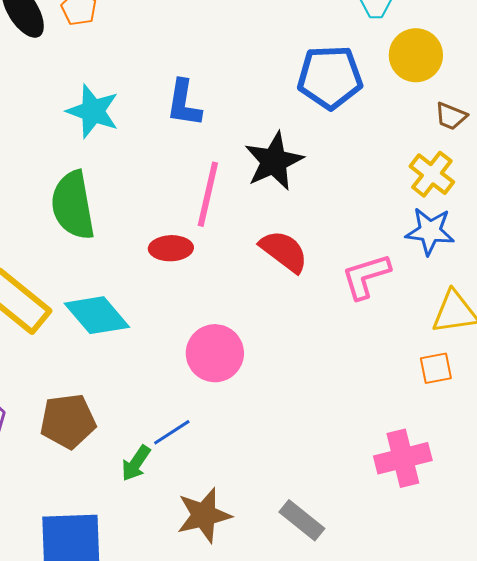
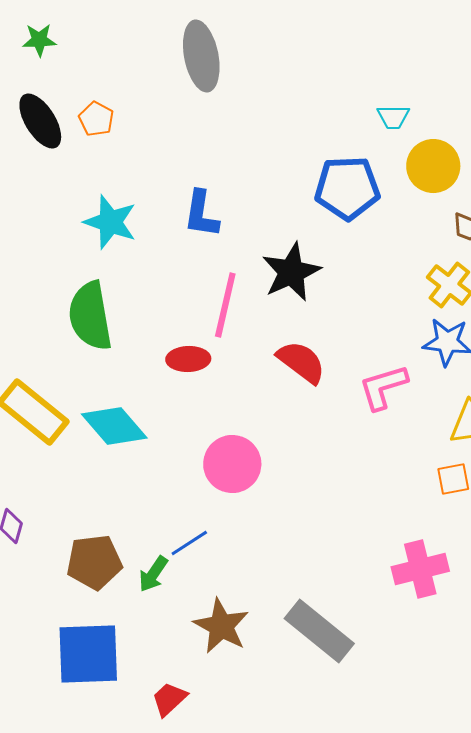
brown pentagon: (68, 421) -> (94, 562), moved
brown star: (204, 515) -> (221, 626), turned -30
gray rectangle: (302, 520) -> (319, 631), size x1.5

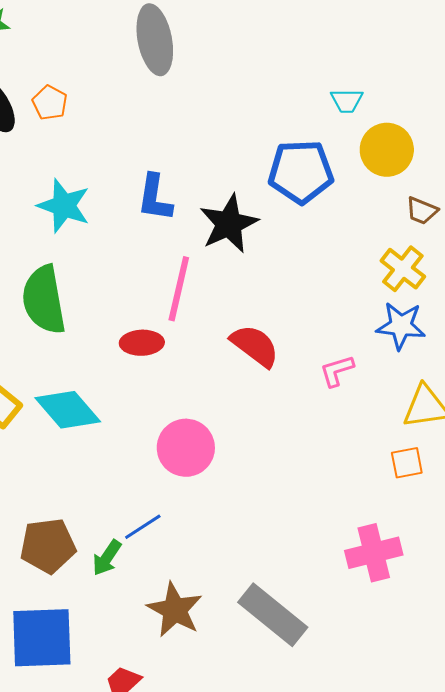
black star: (291, 272) -> (229, 224), moved
pink L-shape: (383, 387) -> (337, 371), size x0.7

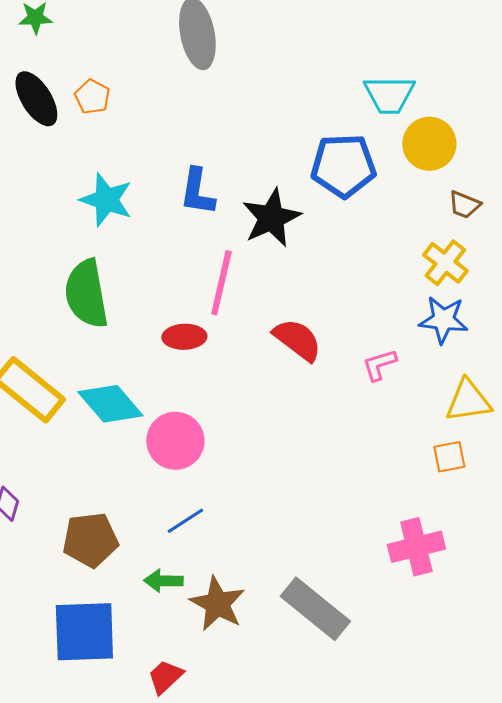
cyan trapezoid: (347, 101) -> (389, 95), size x1.6
pink circle: (186, 448) -> (175, 441), moved
green arrow: (107, 558) -> (163, 581), moved, turned 57

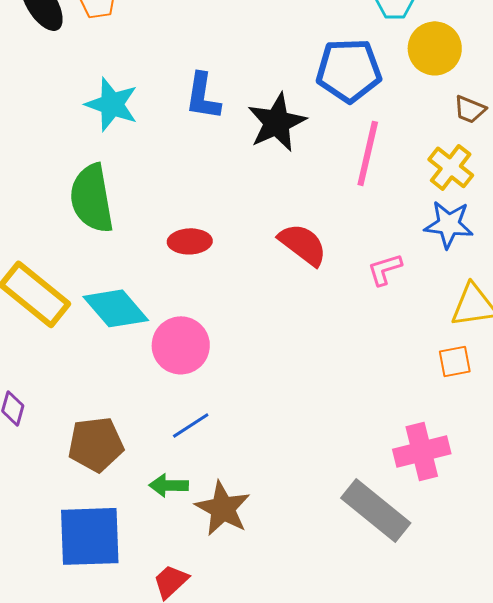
pink line: (221, 283) -> (368, 153), moved
gray rectangle: (315, 609) -> (376, 510), moved

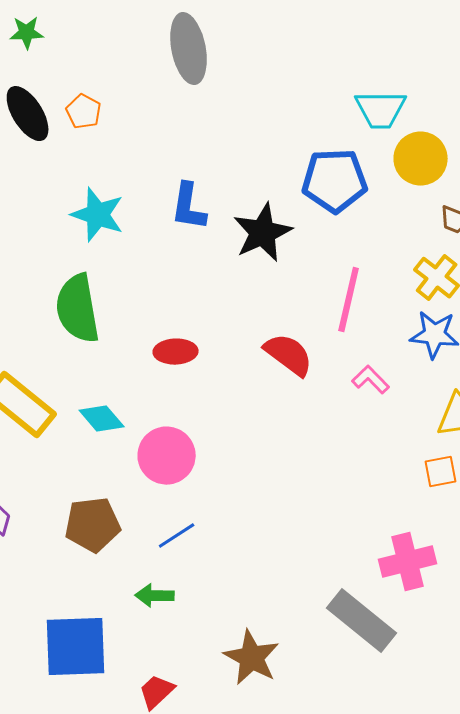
pink line: (368, 153) -> (349, 300), moved
pink L-shape: (385, 269) -> (371, 380), turned 63
cyan diamond: (116, 308) -> (102, 419), size x0.7
brown pentagon: (96, 444) -> (93, 525), moved
brown star: (223, 508) -> (252, 658), moved

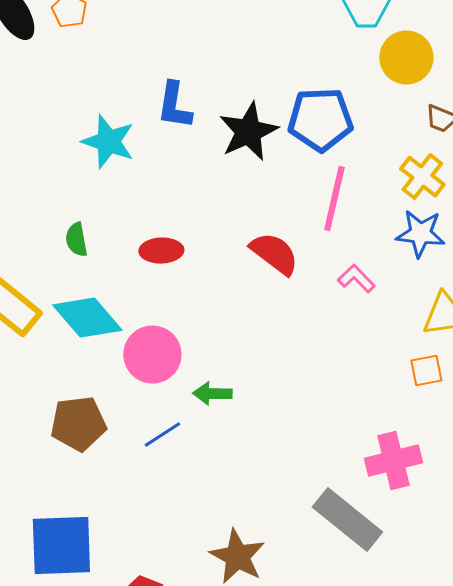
blue pentagon: (335, 181) -> (320, 120), moved
cyan star: (98, 215) -> (108, 142), moved
green semicircle: (78, 309) -> (76, 240), moved, size x0.5
cyan diamond: (102, 419) -> (87, 318), size x1.5
green arrow: (155, 596) -> (212, 394), moved

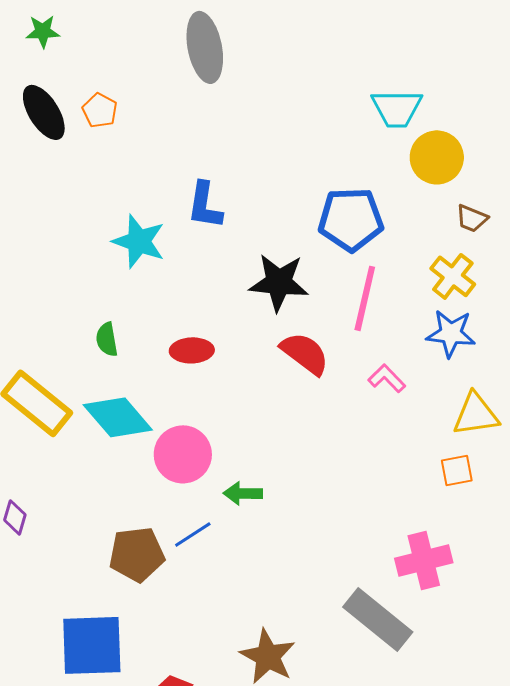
black star: (248, 132) -> (279, 282), moved, turned 30
brown pentagon: (78, 424) -> (137, 554), moved

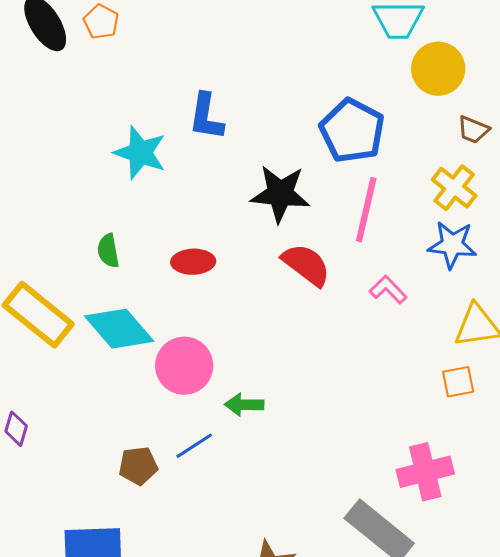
blue pentagon: (351, 219) -> (352, 131), turned 30
brown pentagon: (137, 554) -> (138, 466), size x0.7

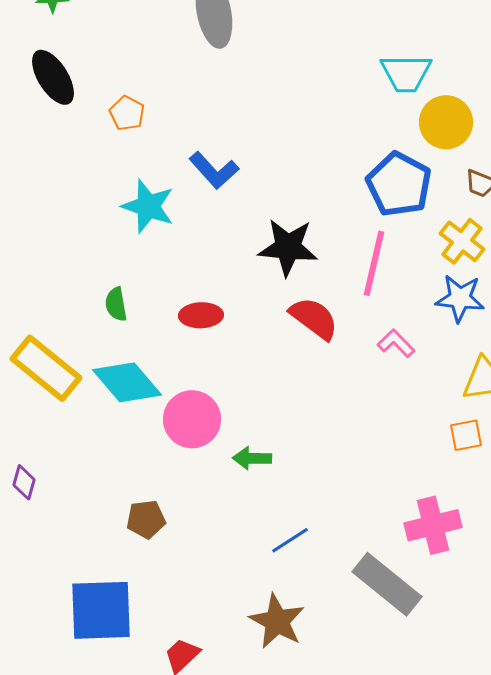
orange pentagon: (101, 22) -> (127, 113), moved
blue L-shape: (206, 117) -> (214, 170), turned -51
blue pentagon: (352, 131) -> (399, 184), moved
blue line: (194, 446) -> (290, 540), moved

